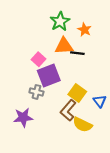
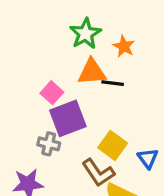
brown L-shape: (68, 110) -> (98, 173), turned -75

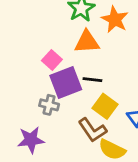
orange star: (124, 46) -> (115, 19), size x1.4
black line: (113, 83) -> (92, 80), moved

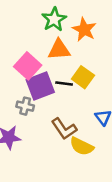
pink square: (52, 60) -> (28, 66), size x1.5
yellow square: (105, 106) -> (83, 77), moved

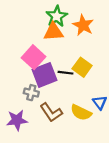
orange triangle: (59, 50) -> (53, 32), moved
brown L-shape: (64, 129) -> (51, 112), moved
yellow semicircle: (82, 146) -> (81, 112), moved

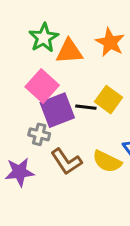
green star: (57, 16) -> (44, 38), moved

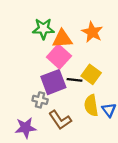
green star: (44, 38) -> (43, 29), turned 30
pink square: (42, 86) -> (59, 57), moved
yellow semicircle: (107, 161) -> (91, 105), moved, turned 55

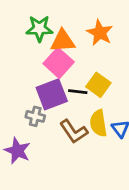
brown L-shape: (60, 120) -> (74, 131), moved
purple star: (26, 128) -> (17, 151), turned 30

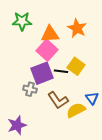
green star: (39, 29) -> (22, 21), moved
yellow semicircle: (98, 123) -> (76, 110), moved, turned 72
purple star: (17, 151) -> (17, 125), moved, turned 30

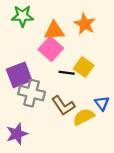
purple square: (42, 73) -> (19, 75), moved
gray cross: (30, 89) -> (32, 93), size x1.6

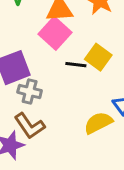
gray cross: (32, 93) -> (30, 91), size x0.7
brown L-shape: (63, 106) -> (30, 126), moved

